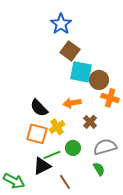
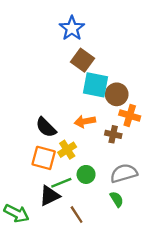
brown cross: (90, 122) -> (113, 134), moved, turned -32

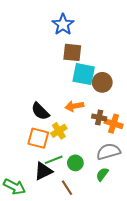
brown square: (83, 60) -> (72, 52), turned -30
orange cross: (130, 116) -> (114, 124), moved
green circle: (86, 174) -> (75, 163), moved
green semicircle: (117, 199) -> (102, 174), turned -112

